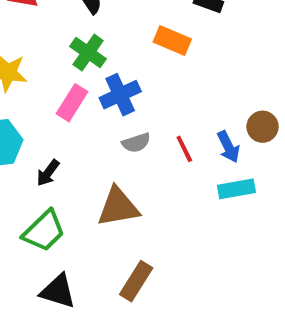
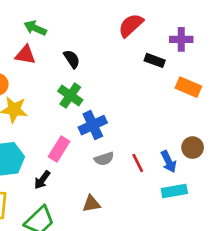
orange rectangle: (172, 40) -> (188, 87), moved
pink rectangle: (72, 103) -> (59, 149), moved
brown triangle: (118, 207) -> (91, 204), size x0.6

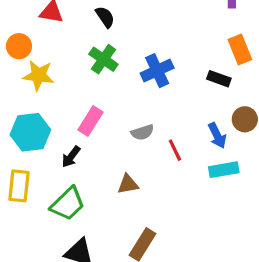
black rectangle: (155, 60) -> (219, 79), moved
orange rectangle: (188, 87) -> (240, 49), turned 45
blue cross: (93, 125) -> (157, 71), moved
red line: (138, 163) -> (175, 150), moved

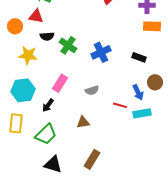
black semicircle: (105, 17) -> (47, 36), moved, turned 120
orange circle: (19, 46) -> (15, 26), moved
orange rectangle: (240, 49) -> (152, 26), moved, turned -66
red line: (175, 150) -> (120, 105), moved, turned -48

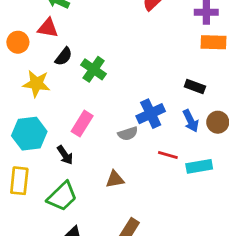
black semicircle: (47, 36) -> (64, 56), turned -48
blue cross: (101, 52) -> (151, 114), moved
blue arrow: (138, 92) -> (191, 121), moved
black arrow: (48, 105) -> (65, 155), turned -72

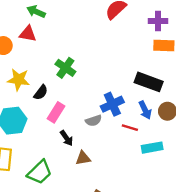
black semicircle: (64, 56) -> (41, 92), moved
black rectangle: (195, 86) -> (149, 82), size x1.6
black arrow: (65, 155) -> (67, 138), moved
red line: (168, 155) -> (130, 128), moved

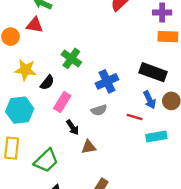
blue cross: (112, 104) -> (107, 81), moved

